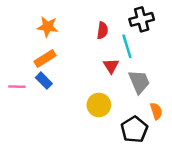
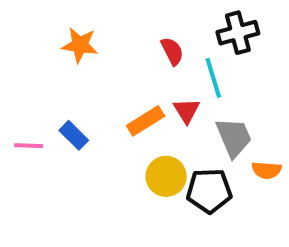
red semicircle: (102, 30) -> (172, 51), turned -35
orange rectangle: (45, 59) -> (146, 121), moved
orange semicircle: (156, 111) -> (267, 170), moved, turned 112
black pentagon: (134, 129) -> (209, 191), moved, turned 30

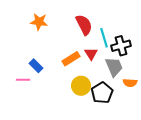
black cross: (238, 33) -> (121, 46), moved
red semicircle: (172, 51) -> (84, 25), size x1.5
pink line: (29, 146) -> (23, 80), moved
black pentagon: (209, 191) -> (102, 93), turned -30

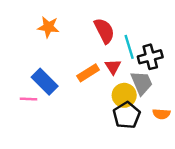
blue rectangle: (36, 66) -> (45, 82), size x1.5
orange semicircle: (130, 83) -> (161, 114), moved
yellow circle: (81, 86) -> (124, 95), moved

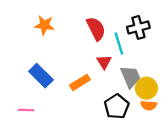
black cross: (150, 57) -> (138, 27), moved
orange rectangle: (88, 73) -> (80, 82), moved
yellow circle: (124, 95) -> (146, 88), moved
pink line: (28, 99) -> (26, 110), moved

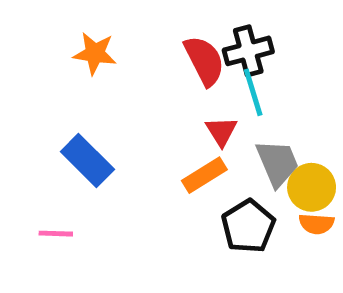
black cross: (138, 27) -> (248, 51), moved
orange rectangle: (80, 82) -> (204, 175), moved

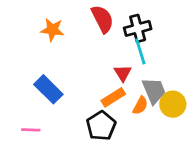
red semicircle: (204, 61) -> (102, 19), moved
orange semicircle: (316, 224) -> (140, 106), moved, turned -66
black pentagon: (248, 226) -> (101, 126), moved

